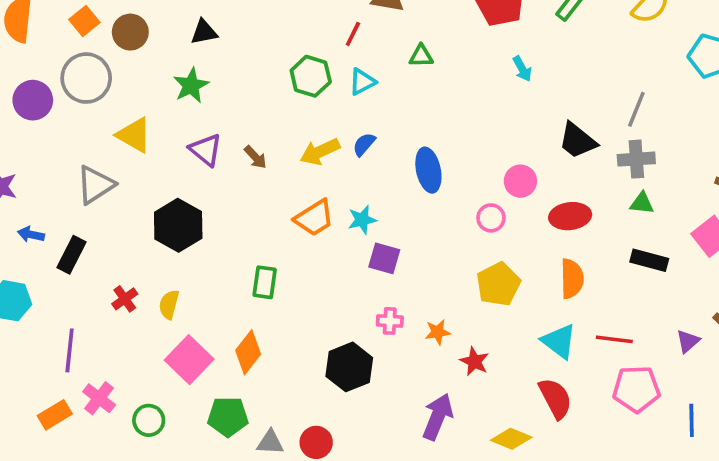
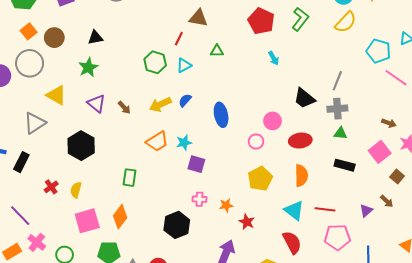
purple line: (70, 350) -> (20, 216), turned -50
pink square: (189, 360) -> (87, 221), turned 30

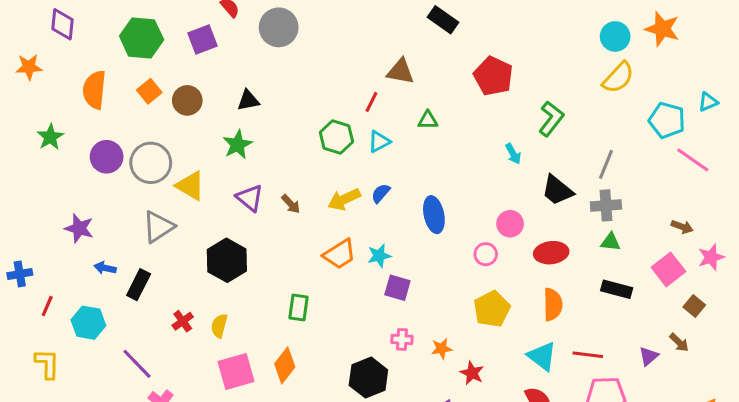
green L-shape: (300, 19) -> (551, 119), moved
cyan arrow: (274, 58) -> (513, 154), moved
gray circle: (30, 63) -> (151, 163), moved

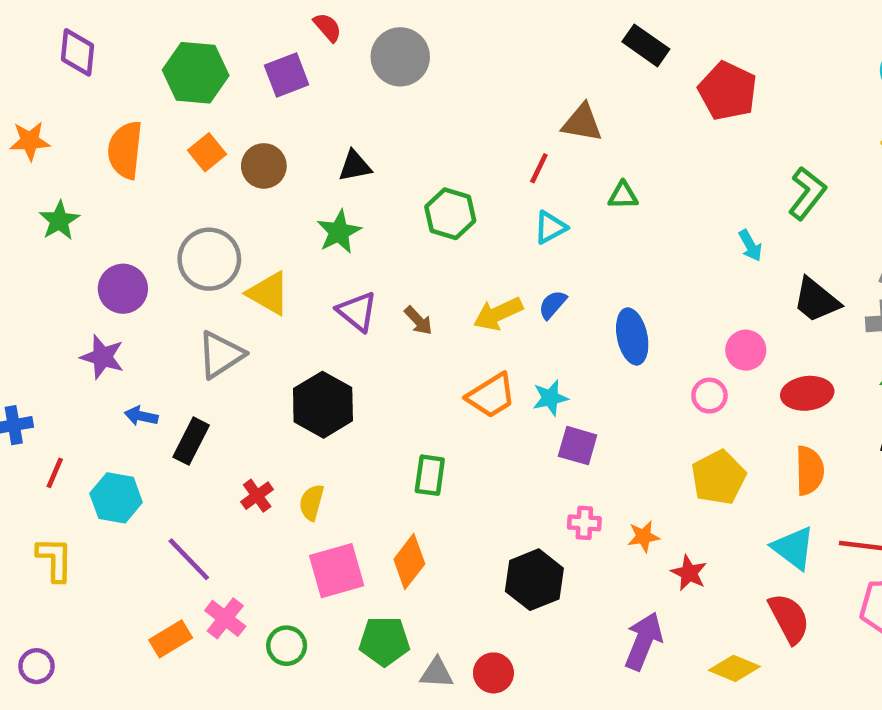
orange star: (29, 67) -> (30, 141), moved
red pentagon: (493, 76) -> (728, 91), moved
green hexagon: (336, 137) -> (450, 214), moved
purple circle: (107, 157) -> (123, 289), moved

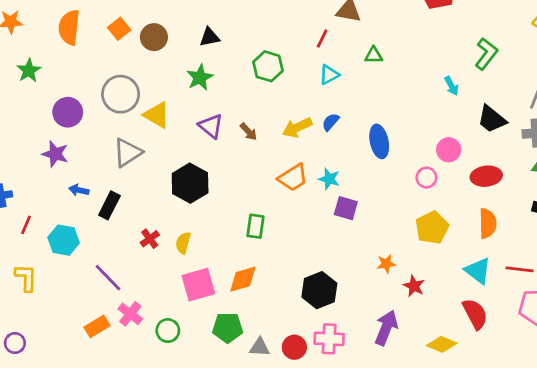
cyan star: (550, 398) -> (329, 179), turned 30
pink cross: (584, 523) -> (329, 339), moved, size x1.5
orange diamond: (409, 562) -> (243, 279), turned 36

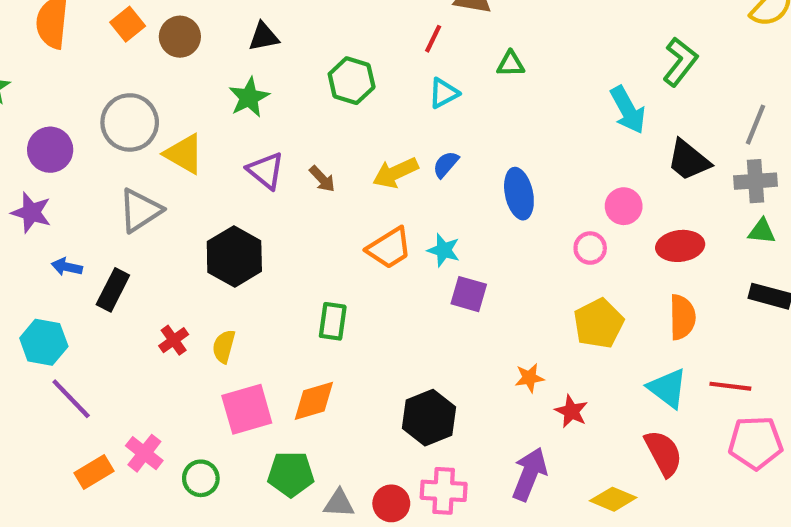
cyan arrow: (451, 86) -> (628, 110), size x1.6
purple line: (108, 278) -> (71, 399), moved

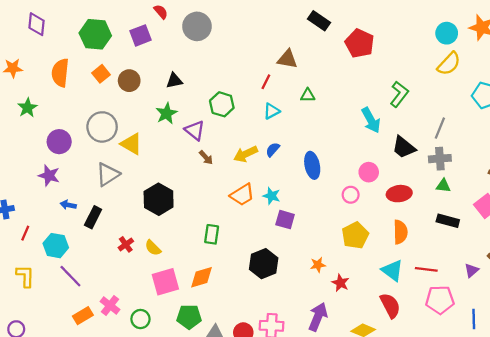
purple triangle: (266, 171) -> (195, 130), moved
yellow semicircle: (224, 346) -> (153, 248), turned -60
black hexagon: (429, 418) -> (264, 264), moved

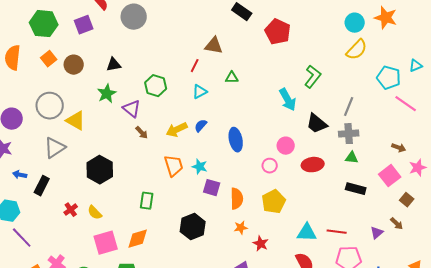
orange trapezoid: (242, 195) -> (174, 166), turned -75
orange semicircle: (400, 232) -> (237, 199), moved
cyan triangle: (392, 270) -> (307, 233), turned -35

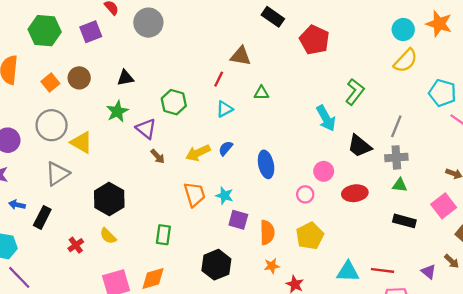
orange square: (49, 59) -> (50, 83), moved
yellow semicircle: (95, 213) -> (108, 236), moved
purple triangle: (377, 233) -> (429, 272), turned -40

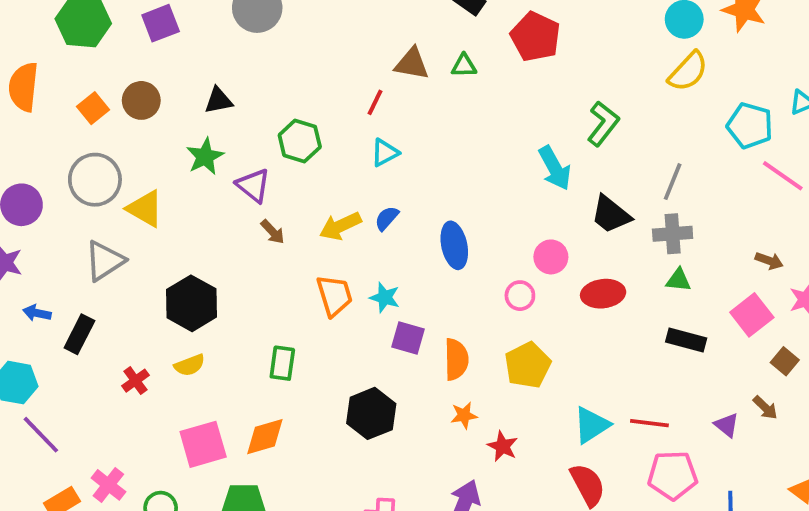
green triangle: (261, 93) -> (464, 66), moved
yellow semicircle: (108, 236) -> (190, 365), turned -66
cyan triangle: (348, 272) -> (591, 425), turned -35

